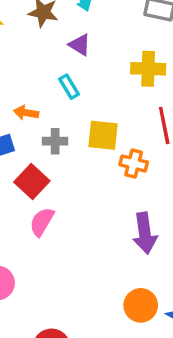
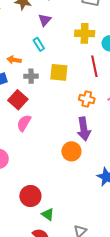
purple triangle: (80, 45) -> (45, 20), turned 40
orange cross: (134, 163) -> (87, 99), moved
orange circle: (141, 305) -> (71, 151), moved

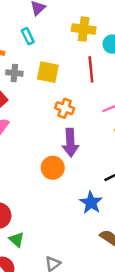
orange cross: (87, 99) -> (65, 108), moved

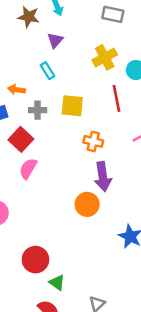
yellow cross: (84, 29) -> (105, 57), turned -30

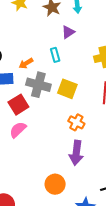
orange arrow: (16, 90) -> (26, 63), turned -56
gray cross: (38, 110) -> (38, 85), size x1.6
orange circle: (87, 204) -> (55, 184), moved

